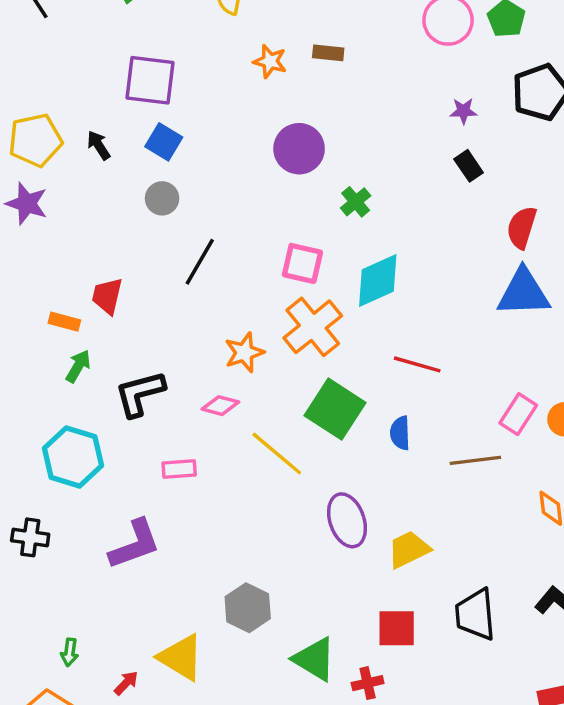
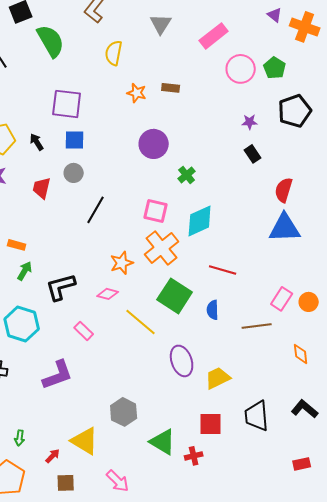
blue square: (164, 142) -> (75, 140), turned -30
red trapezoid: (107, 296) -> (42, 188), moved
pink rectangle: (179, 469) -> (84, 331), turned 48

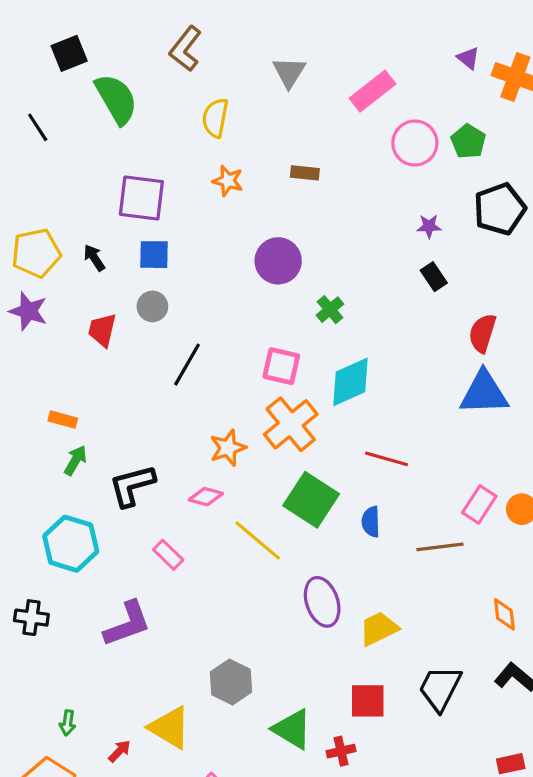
orange star: (137, 93) -> (228, 181), moved
orange diamond: (301, 354) -> (504, 614), moved
black trapezoid: (257, 416) -> (440, 688), turned 32

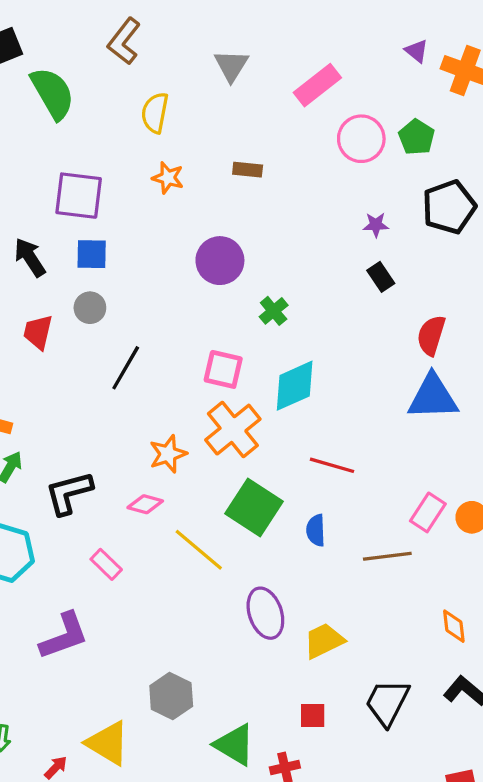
black arrow: (94, 258) -> (30, 257), size x1.4
red square: (368, 701) -> (313, 716), size x0.7

